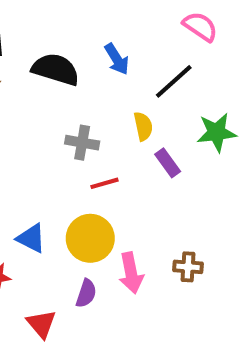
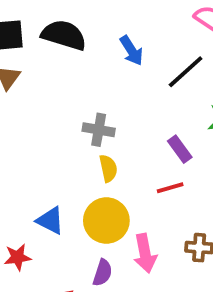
black semicircle: (56, 69) -> (64, 35), moved
yellow semicircle: (143, 126) -> (108, 168), moved
red line: (105, 183) -> (170, 188), moved

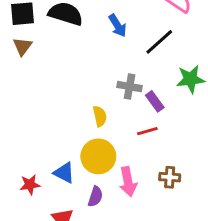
gray cross: (99, 130) -> (130, 87), moved
blue triangle: (50, 221) -> (64, 173), moved

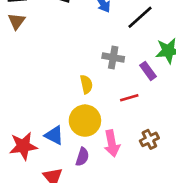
purple rectangle: (155, 101) -> (148, 71), moved
brown cross: (170, 177) -> (149, 139), turned -30
red star: (30, 185) -> (23, 146), size x1.5

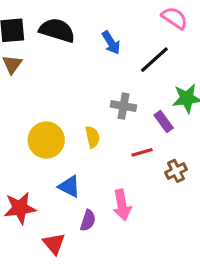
yellow circle: (85, 121) -> (46, 140), moved
blue triangle: (54, 135) -> (69, 186), moved
brown cross: (149, 139) -> (176, 171), moved

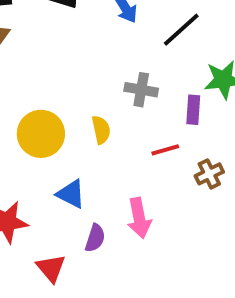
purple rectangle: (164, 122) -> (193, 110), turned 40

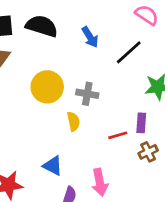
gray cross: (141, 90) -> (87, 94), moved
purple rectangle: (193, 110) -> (141, 123), moved
yellow circle: (41, 134) -> (47, 87), moved

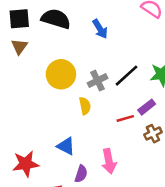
black line: (129, 52) -> (127, 76), moved
gray cross: (87, 94) -> (98, 81), turned -36
purple rectangle: (141, 123) -> (147, 107), turned 48

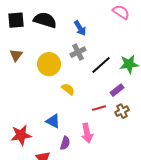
brown triangle: (19, 47) -> (16, 55), moved
gray cross: (98, 81) -> (78, 52), moved
yellow semicircle: (85, 106) -> (68, 89), turned -40
red line: (125, 118) -> (99, 108), moved

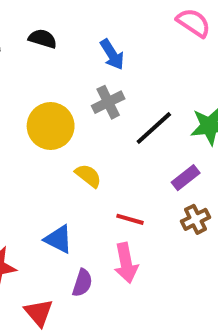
black semicircle: (45, 20) -> (43, 39), size x0.6
red line: (99, 108) -> (130, 219), moved, turned 32

